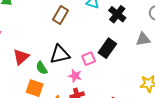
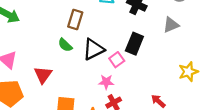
black triangle: (60, 54) -> (93, 49), moved
green semicircle: (42, 68) -> (65, 45), moved

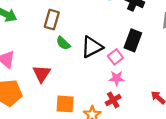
brown rectangle: (75, 19) -> (52, 20), moved
pink star: (106, 82) -> (117, 78), moved

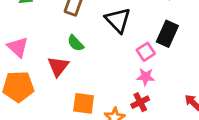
green semicircle: (63, 43) -> (76, 43), moved
black triangle: (92, 47) -> (118, 20), moved, turned -50

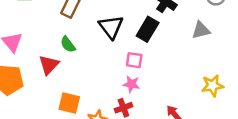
black rectangle: (167, 34) -> (148, 29), moved
pink square: (146, 52) -> (134, 60), turned 36

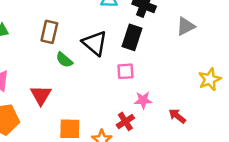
green semicircle: (68, 44) -> (64, 60), moved
pink star: (131, 84) -> (143, 100), moved

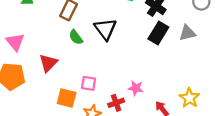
black rectangle: (132, 37) -> (158, 33), moved
pink square: (125, 71) -> (89, 83), moved
yellow star: (210, 79) -> (189, 98), moved, turned -30

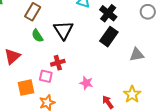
gray triangle: (187, 33) -> (137, 55), moved
orange square: (67, 98) -> (26, 88), turned -30
red cross: (116, 103) -> (58, 63), moved

